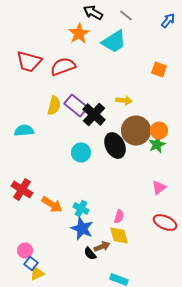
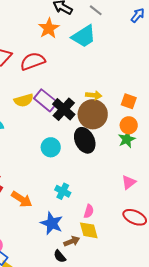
orange square: (159, 70) -> (129, 101), moved
yellow semicircle: (54, 106) -> (24, 100), turned 60
brown circle: (136, 131) -> (93, 114), moved
cyan cross: (81, 209) -> (63, 191), moved
black semicircle: (90, 254) -> (60, 256), moved

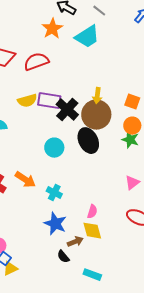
yellow arrow: (94, 95) -> (97, 96), turned 91
purple rectangle: (46, 100) -> (49, 101), turned -30
green star: (127, 139) -> (130, 140), turned -30
cyan cross: (63, 191) -> (54, 193), moved
orange arrow: (22, 199) -> (25, 180), moved

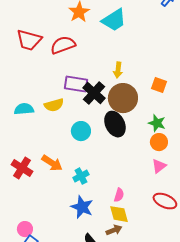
yellow arrow: (97, 96) -> (118, 70), moved
yellow semicircle: (27, 101) -> (54, 105), moved
orange circle: (132, 126) -> (159, 142), moved
cyan cross: (54, 193) -> (81, 176), turned 35
brown arrow: (75, 242) -> (114, 230), moved

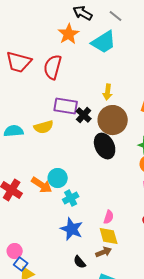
red semicircle: (63, 45) -> (53, 67), turned -55
black cross: (94, 93) -> (84, 115), size x0.7
cyan circle: (81, 131) -> (58, 178), moved

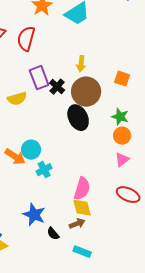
purple rectangle: (66, 106) -> (39, 78), turned 60
pink semicircle: (109, 217) -> (82, 189), size x1.6
blue star: (72, 229) -> (34, 215), moved

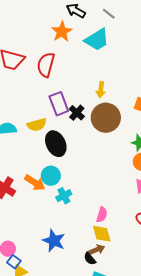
black ellipse: (78, 118) -> (56, 144), moved
pink semicircle: (82, 189) -> (102, 215), size x0.7
black semicircle: (53, 234) -> (90, 259), moved

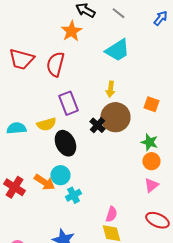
cyan trapezoid: (97, 40) -> (117, 50), moved
black cross: (77, 113) -> (97, 125), moved

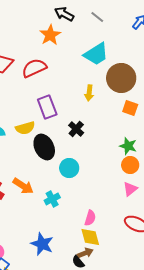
red semicircle: (55, 64) -> (34, 68), turned 50
brown circle: (115, 117) -> (121, 78), moved
cyan circle: (60, 175) -> (69, 168), moved

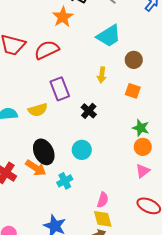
brown circle: (121, 78) -> (134, 60), size x0.6
orange square: (130, 108) -> (133, 91), moved
black ellipse: (44, 147) -> (44, 152), moved

